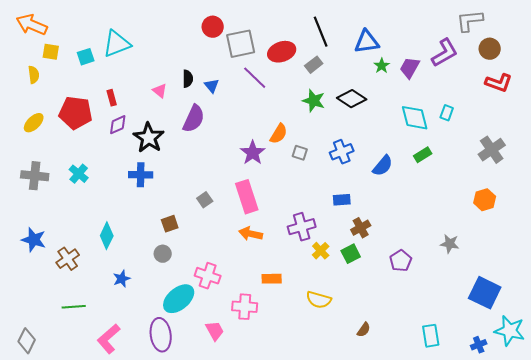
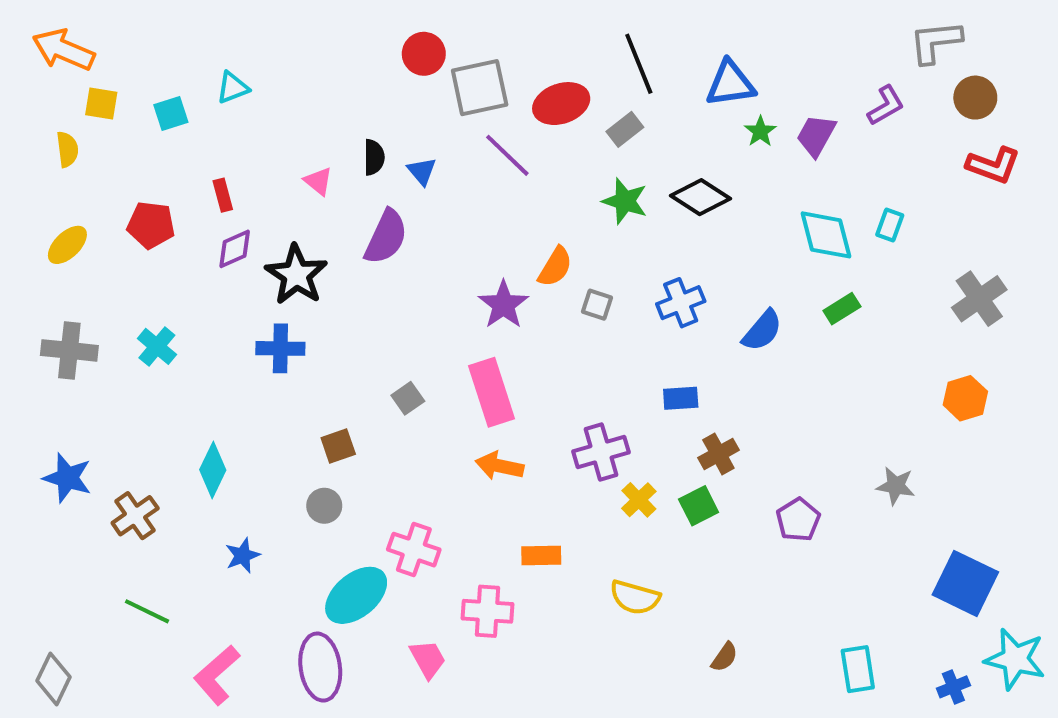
cyan triangle: (117, 44) -> (233, 88), size x0.6
purple L-shape: (445, 53) -> (886, 106), size x0.7
red pentagon: (76, 113) -> (151, 225), size x0.7
green line: (74, 307) -> (147, 611), turned 30

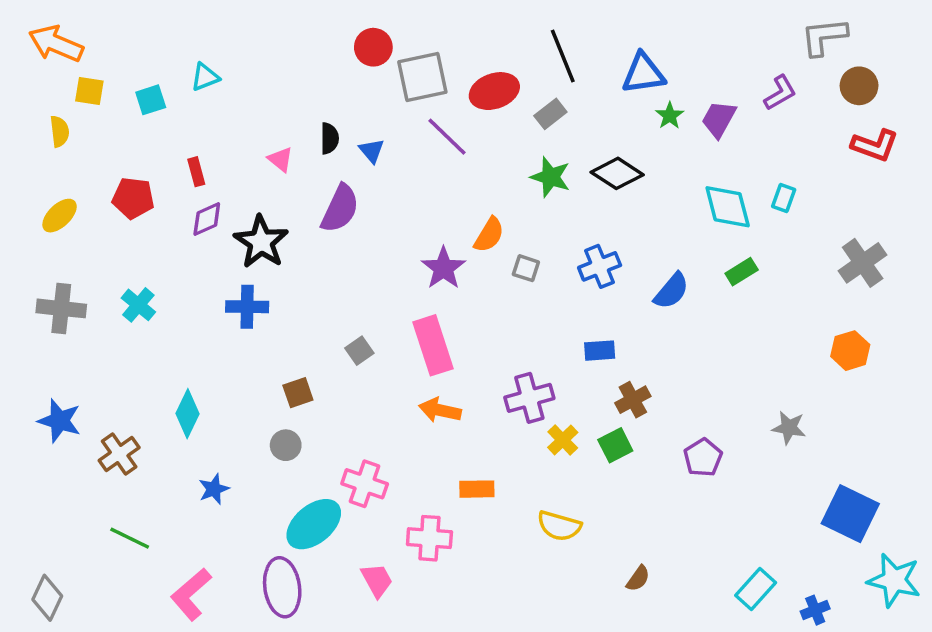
cyan rectangle: (858, 669) -> (756, 589), turned 51
blue cross: (953, 687) -> (815, 610), moved

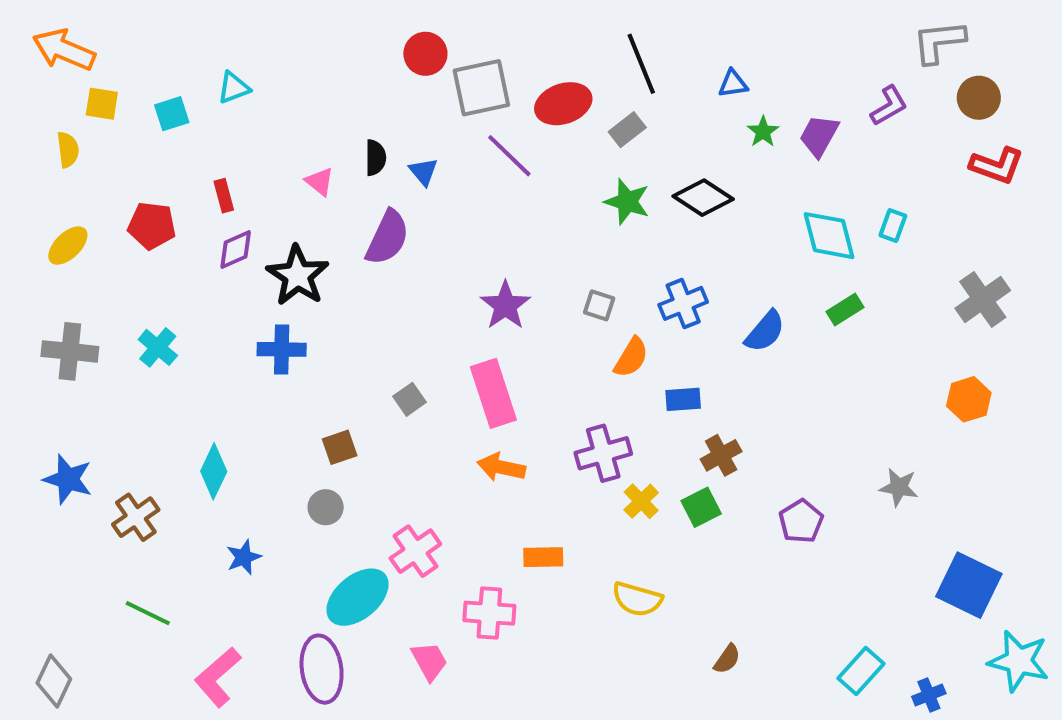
blue triangle: (643, 74) -> (733, 84), size x0.6
orange semicircle: (489, 235) -> (631, 357), moved
pink cross: (365, 484) -> (415, 551), turned 36

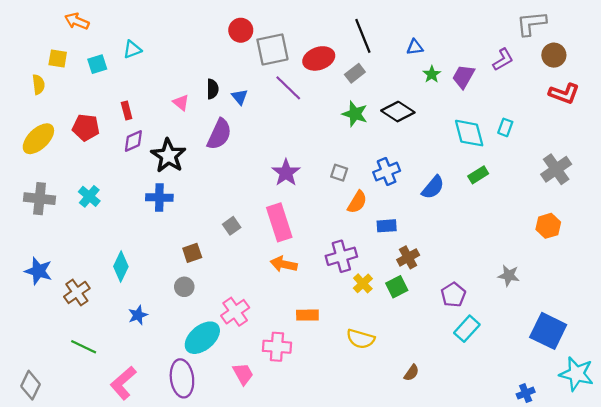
orange arrow: (64, 50) -> (77, 21), moved, size x0.7
yellow ellipse: (68, 246) -> (38, 139), size x1.4
cyan rectangle: (861, 671) -> (467, 329), moved

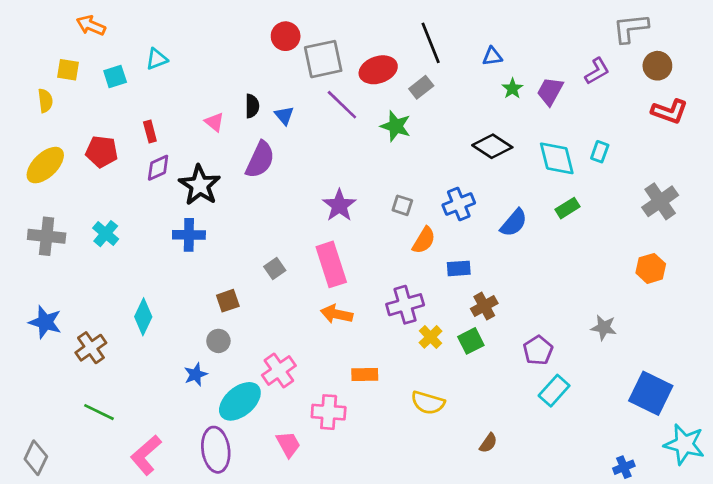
black diamond: (398, 112) -> (492, 146), moved
green star: (355, 114) -> (396, 126), moved
blue star: (138, 315) -> (196, 375), moved

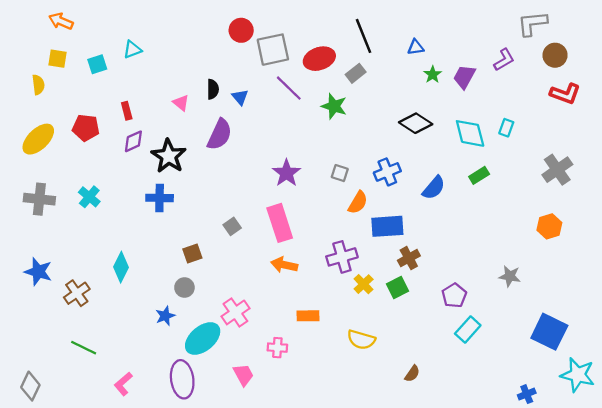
orange arrow: (91, 25) -> (61, 21), moved
blue rectangle: (459, 268) -> (387, 226), size x1.6
pink cross: (329, 412) -> (277, 348), size x0.7
pink L-shape: (146, 455) -> (123, 384), size x0.7

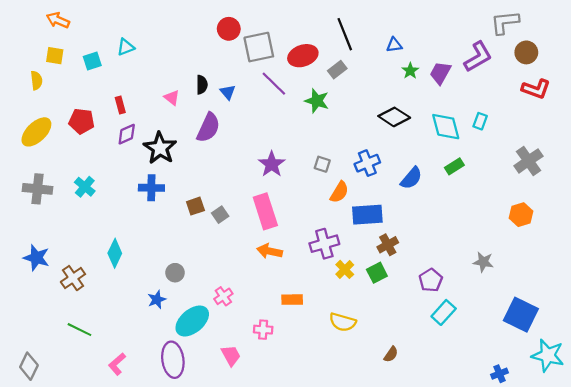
purple L-shape: (504, 60) -> (478, 57), size x1.4
brown square: (192, 254) -> (195, 206), moved
pink cross: (235, 312) -> (223, 296), size x0.7

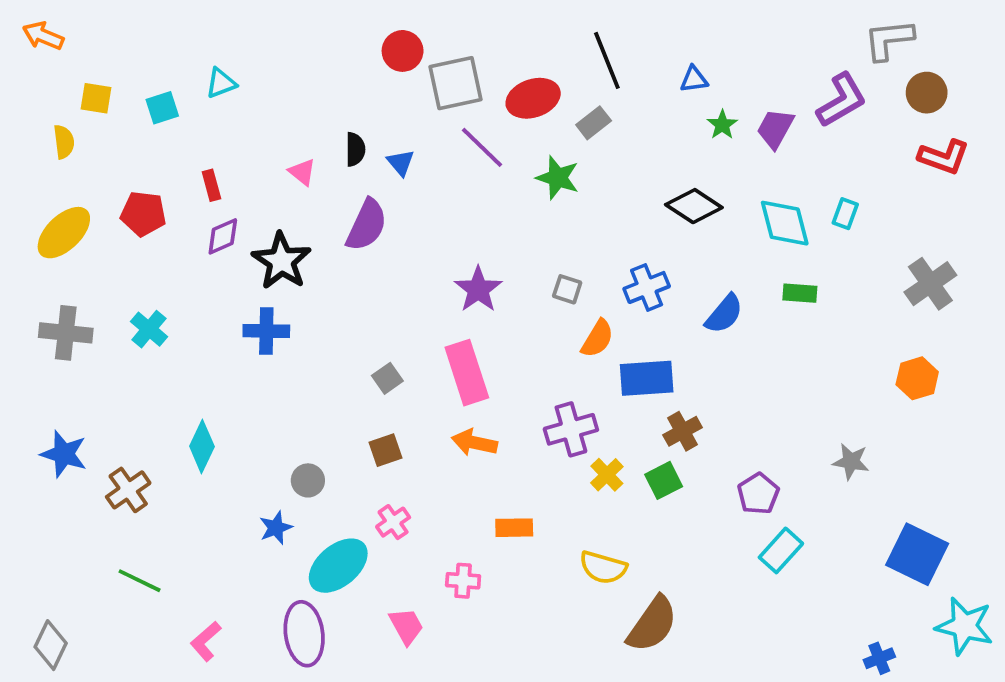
orange arrow: (58, 20) -> (43, 36), moved
green rectangle: (454, 166) -> (800, 293), turned 36
brown square: (195, 206) -> (385, 450), moved
brown semicircle: (391, 354) -> (652, 624), moved, size x2.0

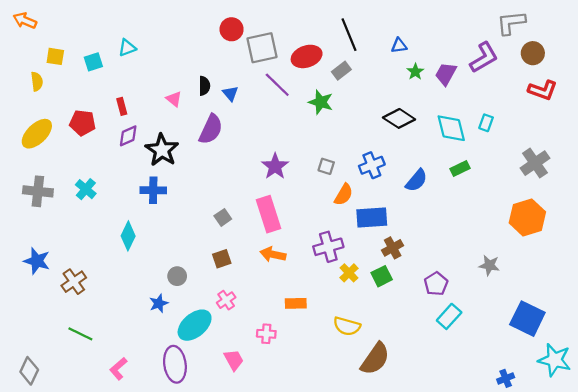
green rectangle: (800, 293) -> (460, 168), turned -30
orange hexagon: (917, 378) -> (527, 217), size x1.5
cyan diamond: (202, 446) -> (128, 236), moved

